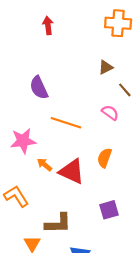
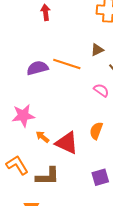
purple semicircle: (39, 88) -> (37, 68), turned 100
orange line: (66, 123) -> (67, 64), moved
brown L-shape: (58, 223) -> (48, 176), moved

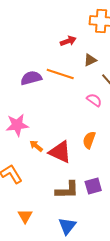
red arrow: (46, 12) -> (68, 41), moved, turned 77
brown L-shape: (48, 176) -> (67, 190), moved

